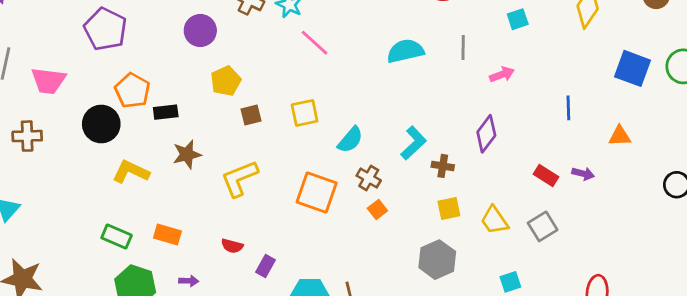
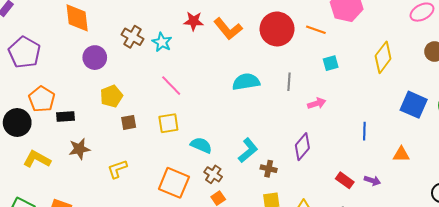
pink line: (315, 43) -> (171, 86), moved
cyan semicircle: (350, 140) -> (201, 145), turned -110
yellow L-shape: (239, 178) -> (117, 169), size x0.7

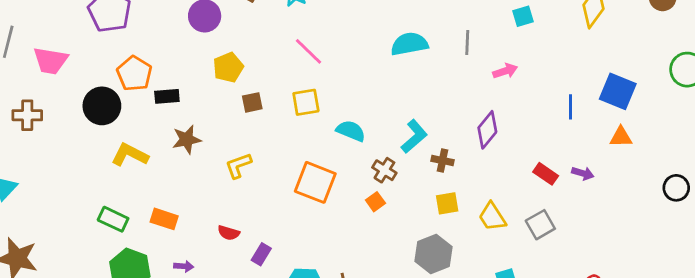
blue square: (414, 105) -> (618, 91), moved
brown cross: (213, 174) -> (384, 170), moved

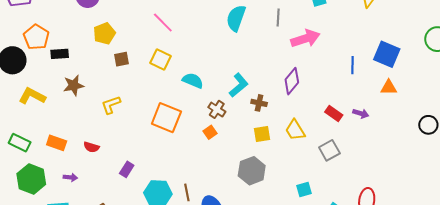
cyan semicircle: (409, 44) -> (236, 18), turned -60
pink arrow: (505, 71) -> (305, 38), size x1.6
yellow square: (306, 102) -> (161, 59), turned 35
yellow trapezoid: (492, 217) -> (295, 130), moved
red semicircle: (229, 233) -> (91, 147), moved

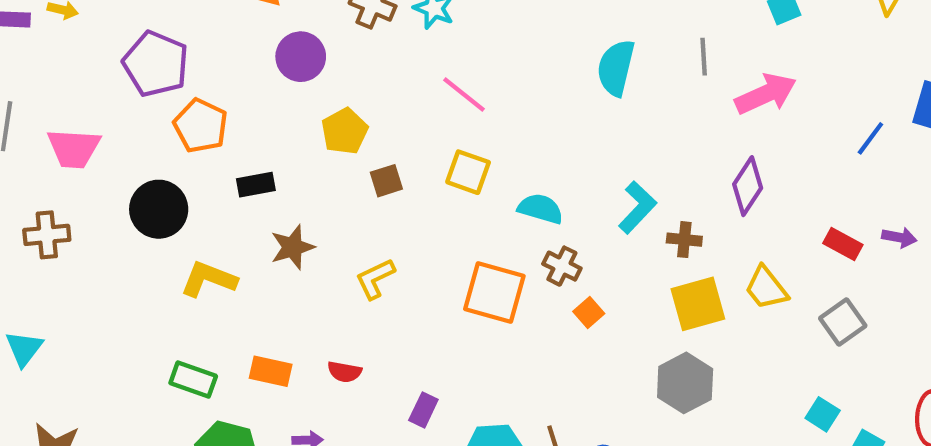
orange pentagon: (36, 37) -> (201, 126), moved
blue line: (352, 65) -> (870, 138), turned 42
brown cross: (217, 109) -> (562, 266), moved
yellow square: (262, 134) -> (698, 304), size x1.5
cyan square: (304, 190) -> (823, 414), moved, turned -35

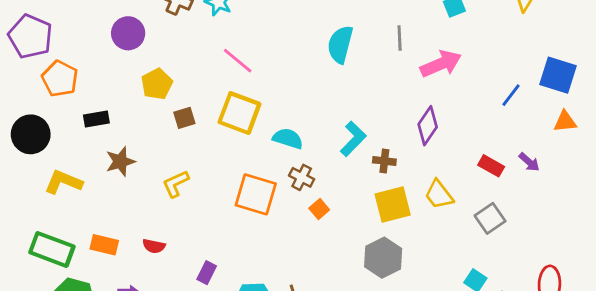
yellow square: (468, 172) -> (239, 113), size x1.4
purple arrow: (899, 237) -> (529, 162), turned 30
green rectangle: (193, 379) -> (52, 249), size x1.4

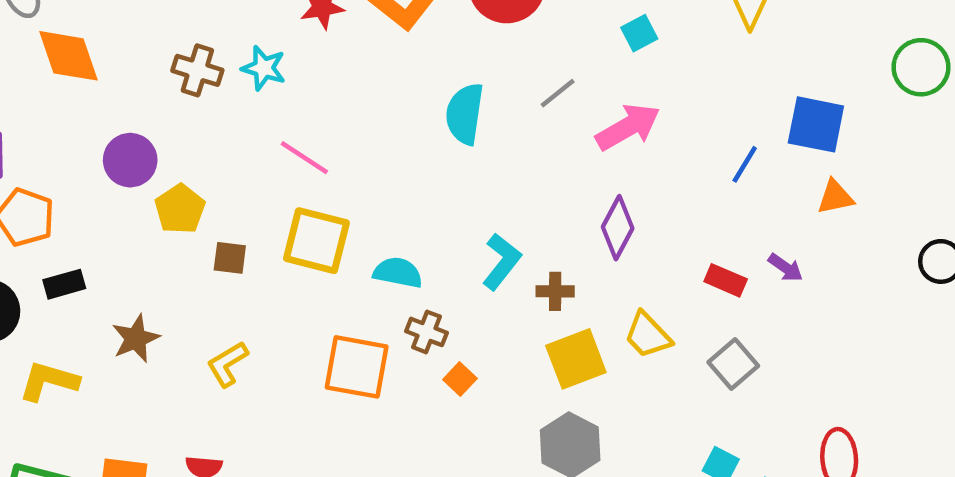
purple circle: (128, 33) -> (130, 160), moved
gray line: (400, 38) -> (558, 93), turned 60
brown square: (184, 118) -> (230, 258), turned 30
black rectangle: (96, 119) -> (64, 284), moved

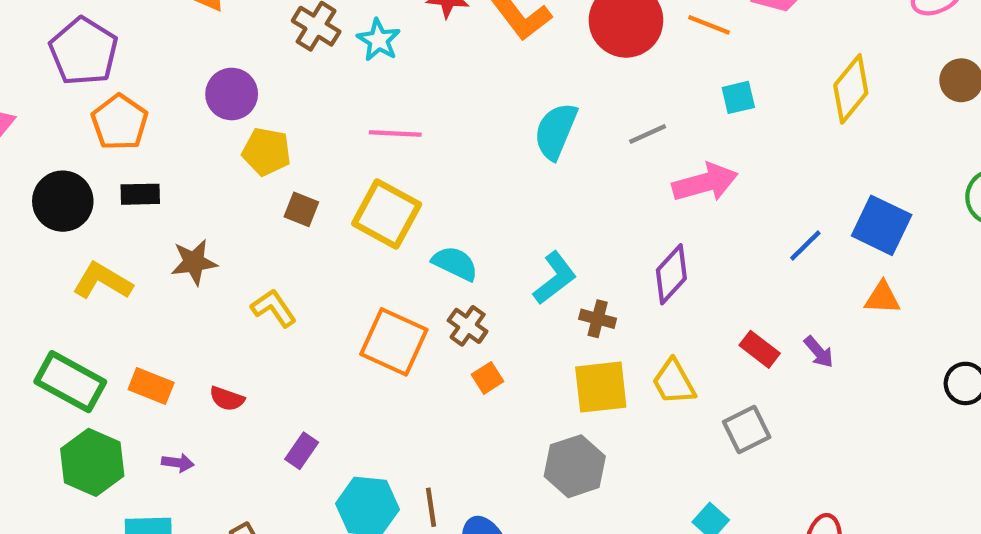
pink line: (304, 158) -> (395, 134), turned -45
yellow pentagon: (180, 209) -> (266, 152), turned 30
yellow L-shape: (227, 364) -> (274, 308), turned 72

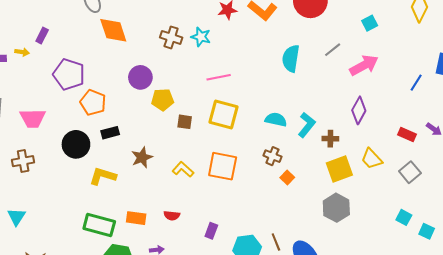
cyan semicircle: (455, 263) -> (276, 120), moved
orange square: (394, 342) -> (223, 166), moved

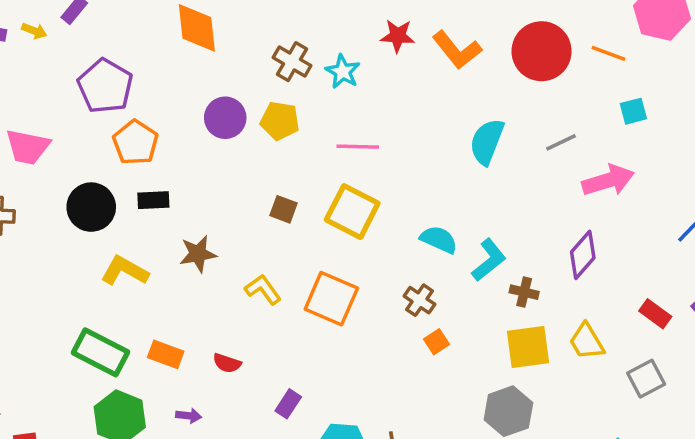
yellow pentagon: (163, 100) -> (280, 121), moved

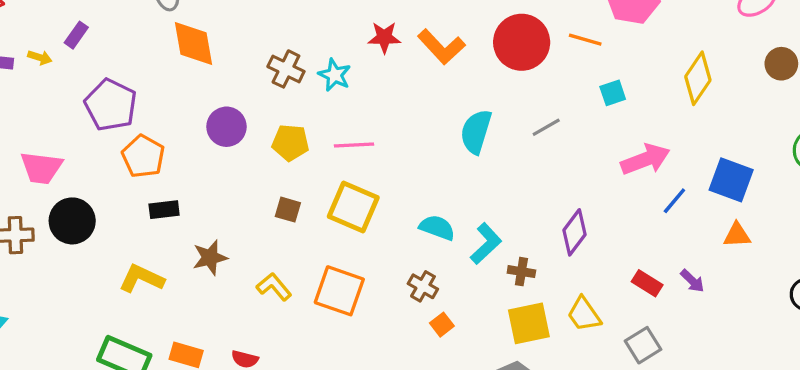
yellow pentagon: (280, 121) -> (290, 143), moved
pink arrow: (608, 180) -> (645, 159), moved
black circle: (91, 207) -> (72, 221), moved

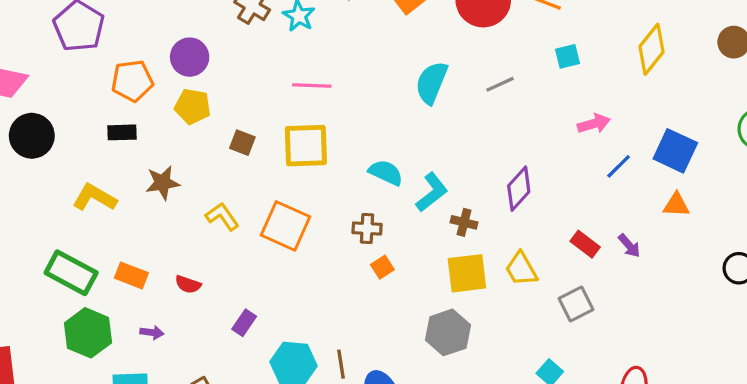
yellow pentagon: (290, 143) -> (193, 106), moved
orange pentagon: (143, 156) -> (132, 81), moved, turned 30
pink arrow: (645, 159) -> (594, 124), size x0.7
yellow square: (353, 207) -> (306, 146), turned -30
brown cross: (423, 286) -> (367, 228), turned -32

